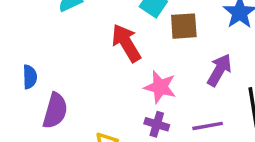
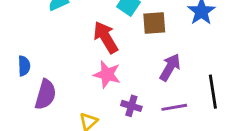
purple arrow: (219, 70) -> (170, 67), moved
pink star: (160, 87) -> (107, 74), moved

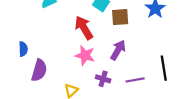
purple arrow: (170, 67) -> (118, 50), moved

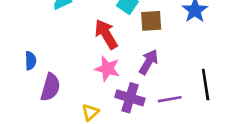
purple cross: (103, 79) -> (130, 98), size x1.5

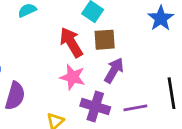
brown square: (151, 21) -> (105, 40), moved

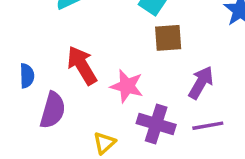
red arrow: (71, 42) -> (82, 65), moved
purple arrow: (114, 70) -> (201, 83), moved

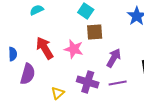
pink star: (127, 86) -> (74, 49), moved

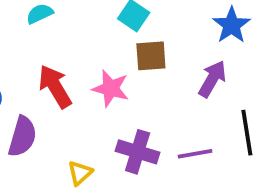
purple arrow: (114, 58) -> (212, 79), moved

